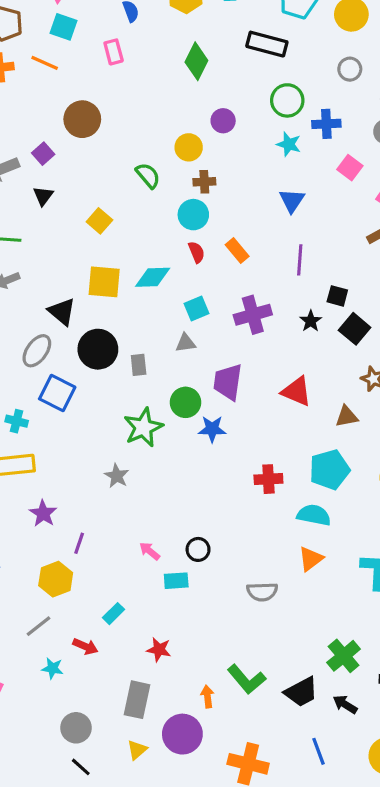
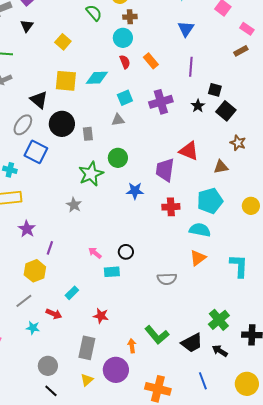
purple trapezoid: (228, 382) -> (165, 170), moved
blue star: (212, 429) -> (135, 191), moved

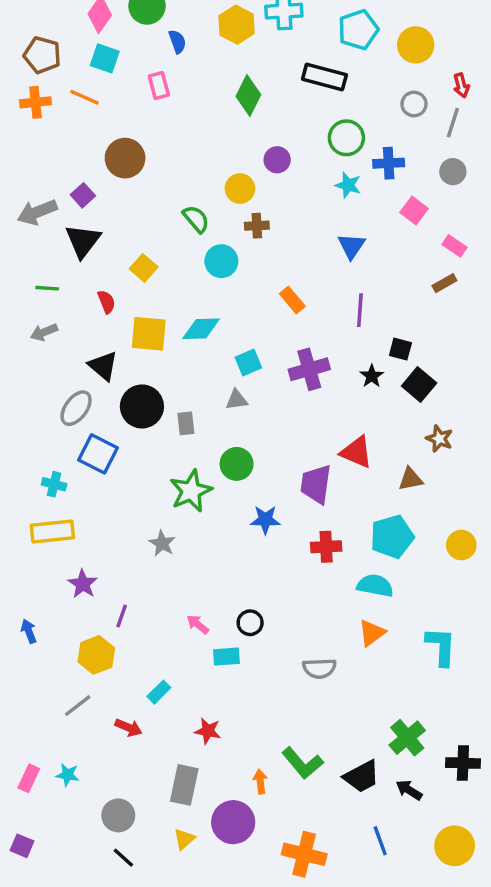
black triangle: (27, 26) -> (83, 241), size x1.6
cyan circle: (123, 38) -> (221, 261), moved
red semicircle: (125, 62) -> (106, 302), moved
cyan star: (33, 328) -> (68, 775), moved

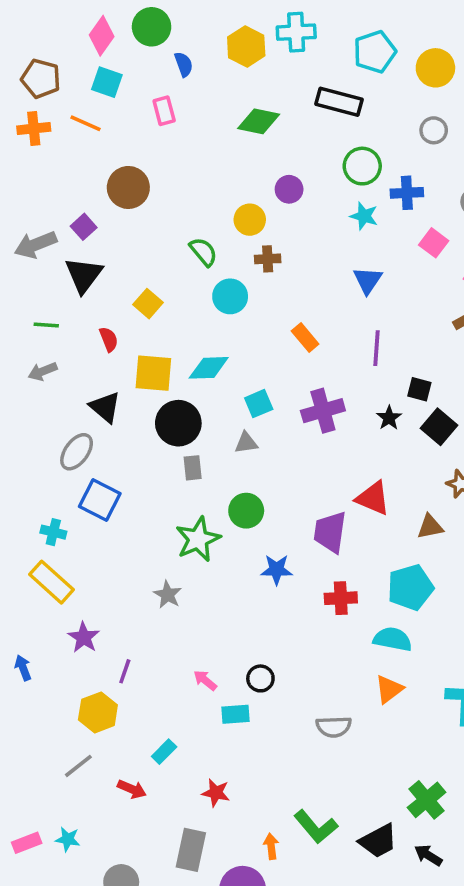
green diamond: (248, 96) -> (259, 121), turned 75
black circle: (142, 406) -> (178, 423), moved
yellow rectangle: (52, 532) -> (52, 582), turned 48
blue arrow: (29, 631) -> (23, 668), moved
pink rectangle: (29, 778) -> (27, 843), turned 44

